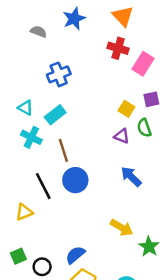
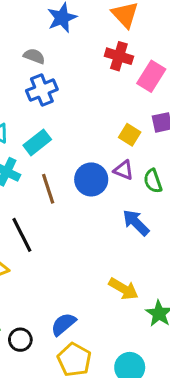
gray semicircle: (39, 32) -> (34, 56), moved
green semicircle: (144, 128) -> (153, 181), moved
blue circle: (75, 180) -> (91, 179), moved

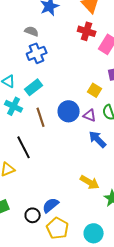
yellow square: (130, 135) -> (95, 90), moved
purple triangle: (124, 170) -> (90, 115), moved
black circle: (20, 340) -> (33, 215), moved

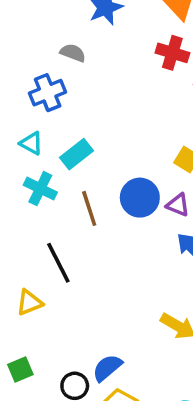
blue cross: (37, 53) -> (48, 93), moved

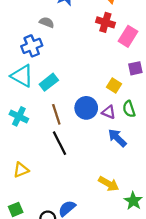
cyan triangle: (31, 143) -> (22, 76), size x1.6
cyan cross: (40, 189) -> (19, 116), moved
black line: (58, 263) -> (59, 143), moved

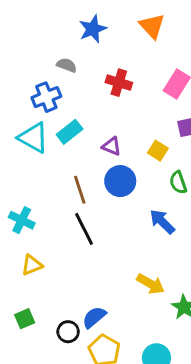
red cross: (105, 22) -> (119, 83), moved
cyan rectangle: (49, 82) -> (70, 132), moved
purple triangle: (109, 112) -> (112, 146), moved
cyan cross: (19, 116) -> (22, 220), moved

